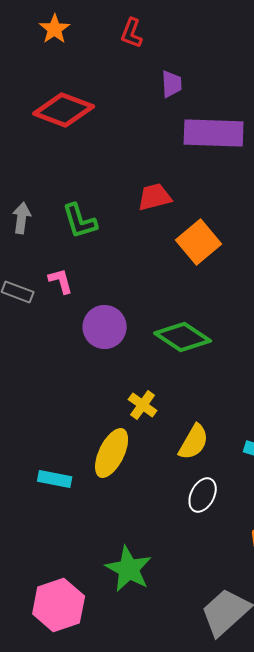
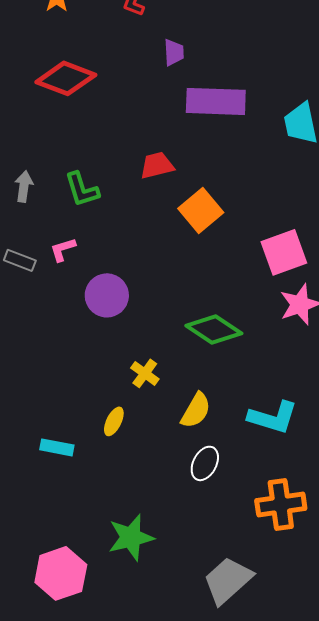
pink L-shape: (61, 281) -> (63, 249), turned -92
green diamond: (183, 337) -> (214, 329), moved
yellow ellipse: (112, 453) -> (114, 421), size x0.6
green star: (129, 569) -> (131, 537), turned 30

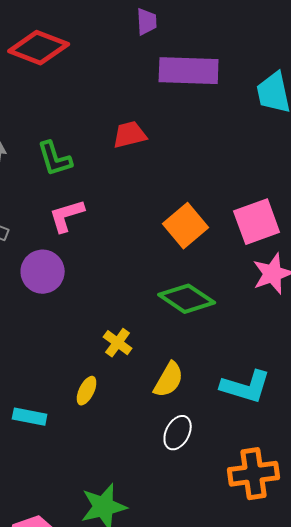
orange square: (201, 210) -> (186, 226), moved
pink L-shape: (63, 249) -> (67, 216), moved, size x1.4
purple circle: (107, 295) -> (43, 272), moved

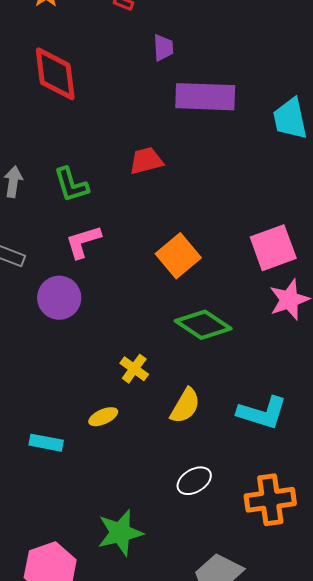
red diamond: (39, 48) -> (55, 74), turned 62
orange square: (186, 226) -> (178, 256), moved
yellow ellipse: (87, 391) -> (103, 417), turned 40
white ellipse: (178, 433) -> (194, 481), moved, turned 32

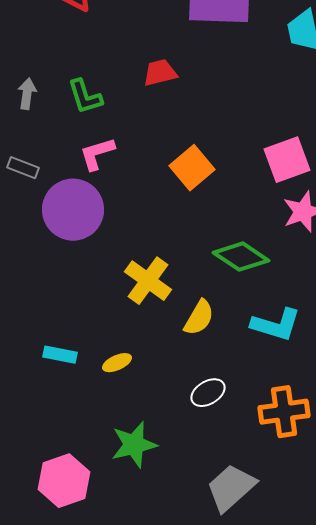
purple circle: (59, 298) -> (73, 210), size x1.4
green diamond: (203, 325) -> (241, 257), moved
yellow cross: (134, 369) -> (148, 281), size x1.6
yellow ellipse: (103, 417) -> (117, 363), moved

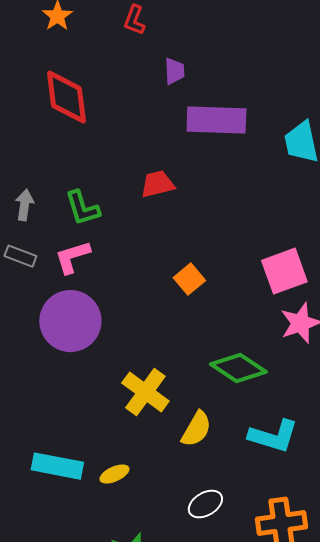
pink L-shape: (97, 154) -> (72, 257), moved
gray rectangle: (23, 168) -> (20, 256), moved
orange square: (192, 168) -> (189, 279), size x0.7
cyan rectangle: (60, 355) -> (57, 466), size x1.5

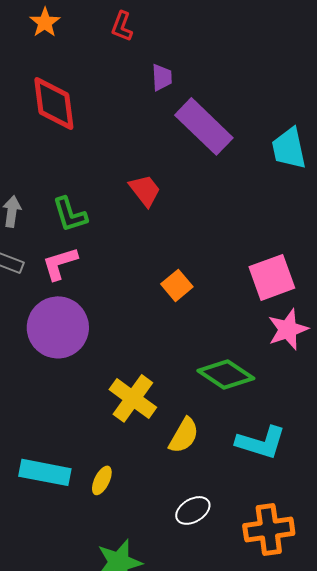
purple rectangle: (216, 120) -> (204, 126), turned 42
red trapezoid: (157, 184) -> (145, 190), turned 66
yellow ellipse: (114, 474) -> (102, 480), turned -40

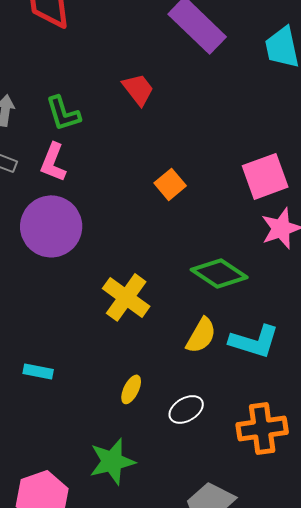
pink L-shape: (60, 263) -> (53, 162), turned -51
yellow semicircle: (184, 435) -> (201, 335), moved
cyan rectangle: (45, 472) -> (38, 371), size x0.6
yellow ellipse: (102, 480) -> (131, 389), moved

